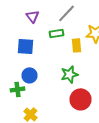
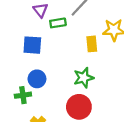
green rectangle: (56, 33) -> (58, 23), moved
red circle: (80, 99) -> (79, 107), moved

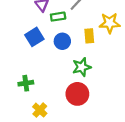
blue square: (32, 45) -> (34, 37), turned -36
blue circle: (37, 79) -> (62, 41), moved

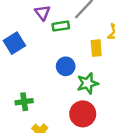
blue square: (34, 37) -> (14, 43), moved
blue circle: (62, 41) -> (66, 66), moved

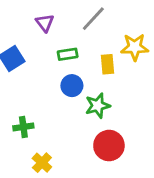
green rectangle: (61, 26) -> (68, 54), moved
red circle: (83, 114) -> (109, 146), moved

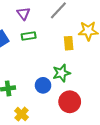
green rectangle: (68, 54) -> (29, 36), moved
blue circle: (72, 86) -> (43, 85), moved

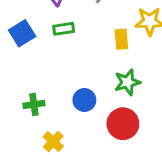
green star: (61, 73) -> (127, 82), moved

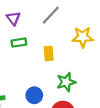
yellow rectangle: (121, 39) -> (49, 54), moved

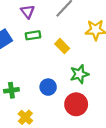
yellow rectangle: (49, 54) -> (62, 46), turned -40

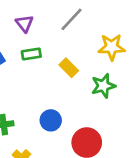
green star: (79, 74) -> (103, 86), moved

